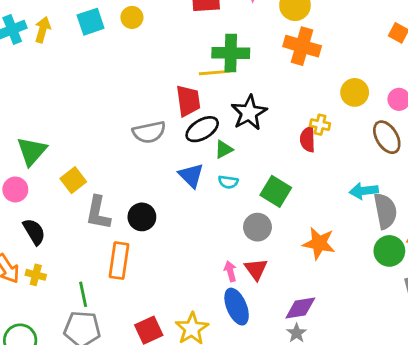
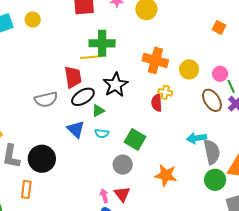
orange cross: (302, 46) -> (155, 60), moved
black circle: (142, 217) -> (42, 159), size x1.4
orange rectangle: (119, 261) -> (26, 189), size x0.7

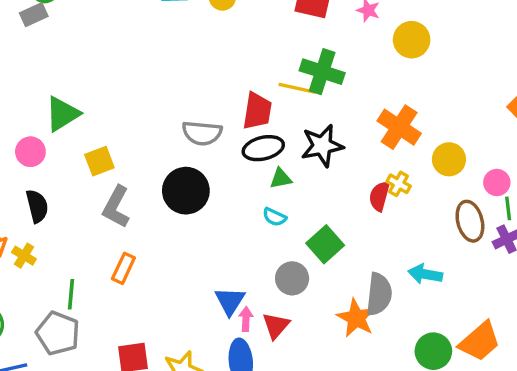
blue triangle: (76, 129) -> (230, 301), moved
gray semicircle: (212, 152) -> (379, 294), moved
black circle: (42, 159) -> (186, 191), moved

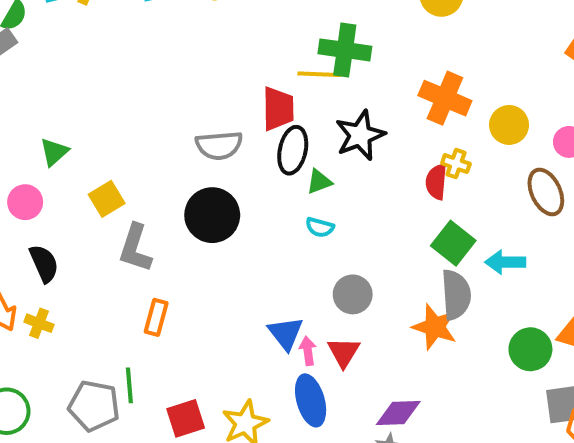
green triangle: (62, 114) -> (54, 152), size x0.7
black ellipse: (263, 148) -> (293, 150), turned -54
green square: (325, 244) -> (453, 243), moved
green line: (71, 294) -> (129, 385), moved

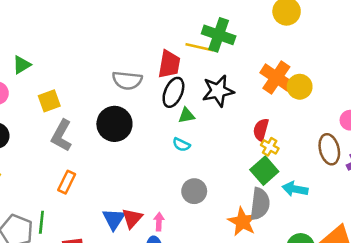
yellow circle: (509, 125) -> (300, 87), moved
yellow cross: (456, 164) -> (270, 147), moved
blue triangle: (286, 333) -> (114, 219), moved
red triangle: (344, 352) -> (132, 218), moved

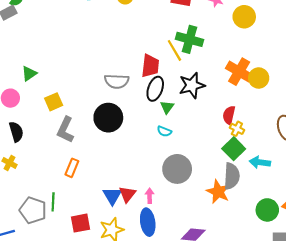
yellow line: (199, 47) -> (174, 50), turned 50
green triangle: (186, 115) -> (167, 107), turned -40
gray circle: (194, 191) -> (177, 169), size x1.4

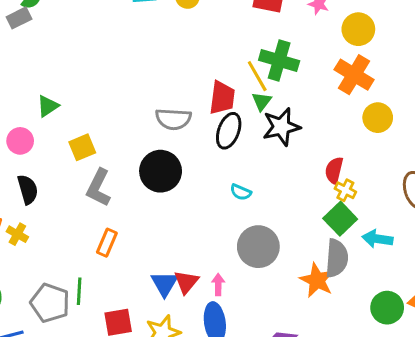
orange cross: (239, 72) -> (354, 75), moved
green triangle: (167, 107) -> (262, 101), moved

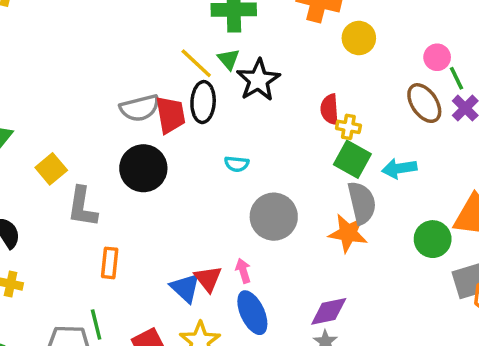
yellow line: (257, 76) -> (196, 63), moved
red trapezoid: (222, 98) -> (170, 115), moved

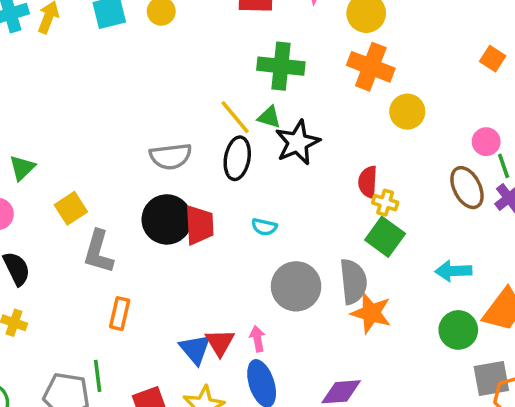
green triangle: (229, 59) -> (269, 117), turned -40
red trapezoid: (170, 115) -> (199, 225), moved
cyan arrow: (399, 168) -> (453, 271), moved
gray semicircle: (362, 203) -> (353, 282), moved

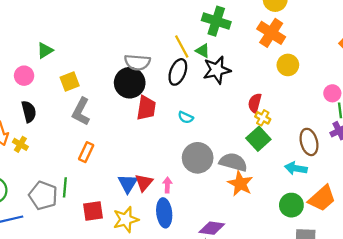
brown ellipse: (467, 188) -> (309, 142), moved
black circle: (167, 219) -> (130, 83), moved
gray semicircle: (353, 282) -> (233, 162), turned -80

